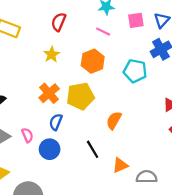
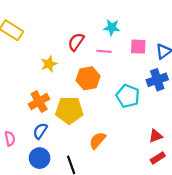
red semicircle: (59, 22) -> (76, 42), moved
pink line: (103, 32) -> (104, 51), turned -32
blue circle: (50, 149) -> (40, 158), moved

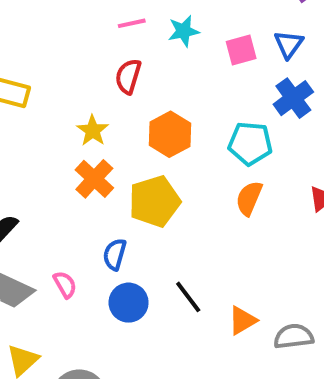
pink line: (104, 51) -> (132, 23), moved
orange cross: (39, 102) -> (94, 179), moved
orange semicircle: (97, 140) -> (249, 198), moved

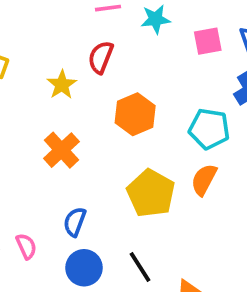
yellow star: (93, 131) -> (62, 85), moved
yellow pentagon: (155, 201) -> (151, 193), moved, turned -30

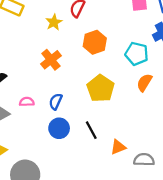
orange semicircle: (204, 180) -> (144, 83), moved
pink semicircle: (26, 246) -> (27, 102), moved, turned -72

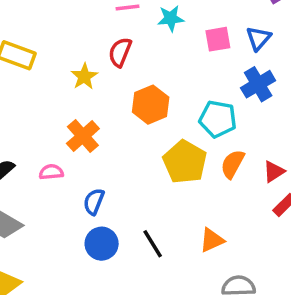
yellow pentagon: (101, 88) -> (185, 162), moved
pink semicircle: (27, 102) -> (51, 172), moved
orange triangle: (118, 147) -> (212, 240), moved

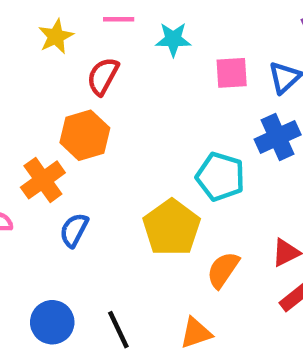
yellow star: (84, 76) -> (56, 36), moved
orange hexagon: (151, 105) -> (85, 135), moved
orange semicircle: (233, 164) -> (223, 270), moved
blue semicircle: (94, 202) -> (74, 230), moved

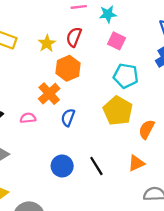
yellow star: (56, 36) -> (47, 43), moved
pink square: (232, 73) -> (117, 41), moved, turned 36
cyan pentagon: (220, 177) -> (126, 76), moved

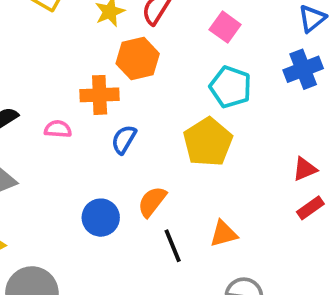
orange cross: (49, 94) -> (100, 95), turned 30
orange semicircle: (147, 129) -> (152, 202), moved
black line: (96, 166) -> (173, 246), moved

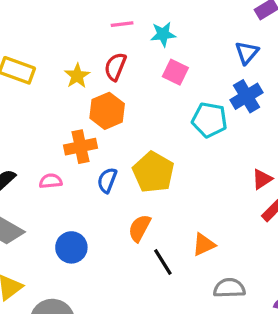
cyan pentagon: (231, 87) -> (209, 120), moved
yellow pentagon: (208, 142) -> (153, 172), moved
blue circle: (101, 218) -> (71, 247), moved

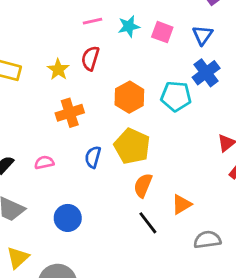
pink square: (175, 72) -> (162, 32), moved
orange hexagon: (107, 111) -> (129, 97), moved
orange cross: (80, 147) -> (70, 113), moved
orange semicircle: (139, 228) -> (143, 185), moved

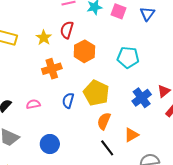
blue cross: (206, 73) -> (142, 98), moved
orange hexagon: (129, 97) -> (84, 51), moved

